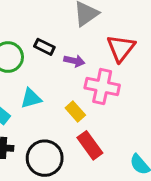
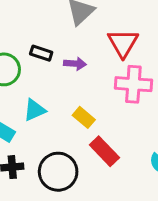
pink cross: (102, 87) -> (133, 84), moved

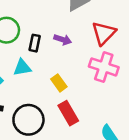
black rectangle: (41, 53) -> (35, 43), moved, turned 70

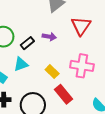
black rectangle: (35, 43) -> (27, 43), turned 48
pink cross: (104, 67) -> (82, 66), moved

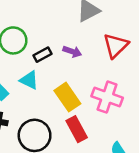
cyan triangle: (21, 64) -> (29, 80), turned 35
yellow rectangle: (52, 72) -> (67, 97), size x1.5

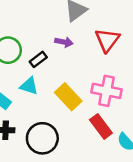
purple arrow: (72, 52) -> (64, 42), moved
red rectangle: (77, 129) -> (101, 126), moved

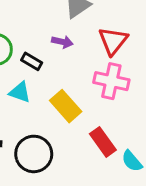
black rectangle: (38, 59) -> (32, 61), turned 66
pink cross: (106, 91) -> (111, 81), moved

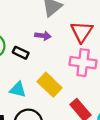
cyan triangle: (20, 92) -> (18, 90), moved

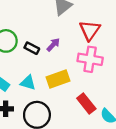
purple arrow: (43, 36) -> (53, 45), moved, turned -56
yellow rectangle: (50, 85) -> (58, 79), turned -65

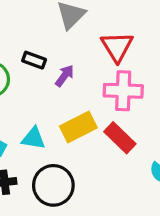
black rectangle: (32, 48) -> (34, 60), moved
red rectangle: (86, 103) -> (120, 138), moved

